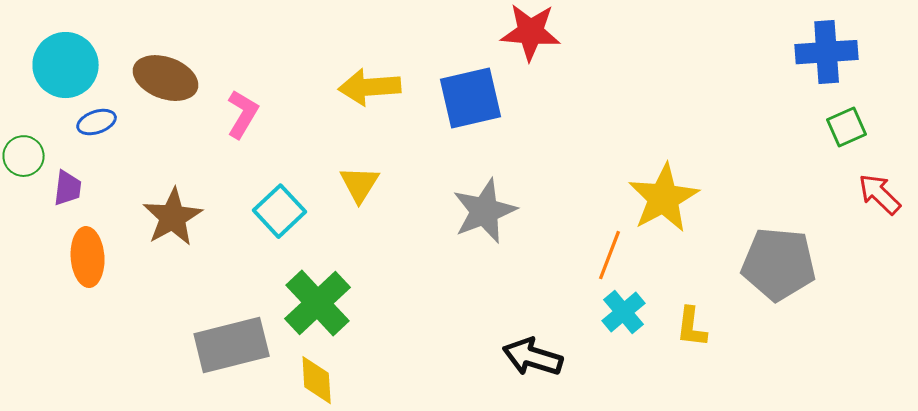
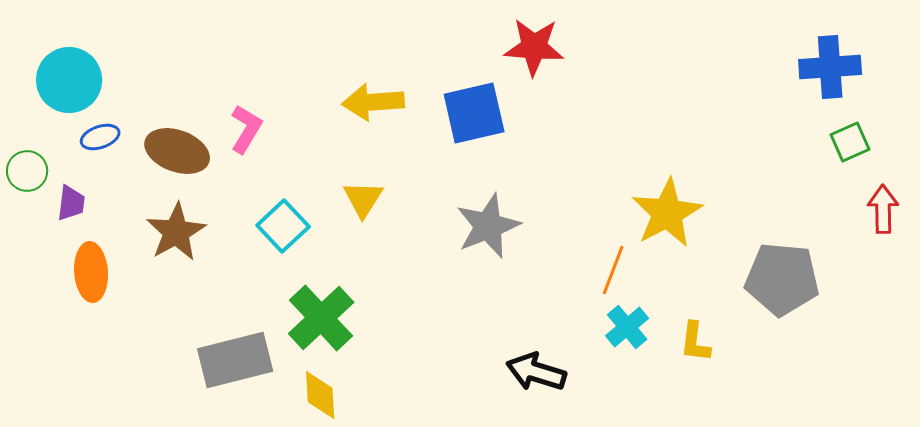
brown ellipse: (166, 78) -> (177, 151), moved
red arrow: (880, 194) -> (883, 209), turned 45

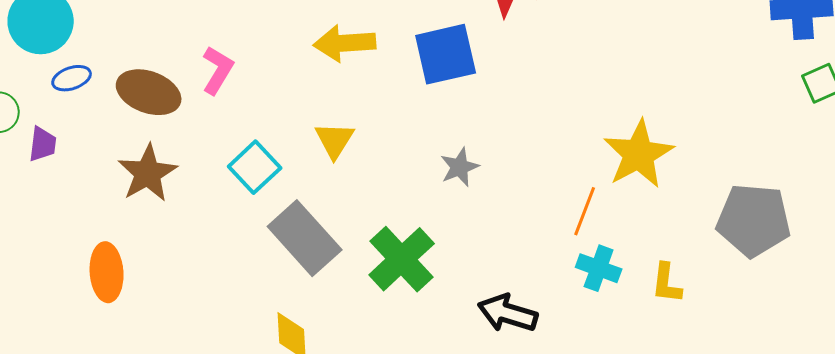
gray star: (488, 226) -> (460, 167), size x0.6
orange ellipse: (91, 272) -> (107, 272), moved
green cross: (321, 318) -> (402, 259), moved
cyan cross: (627, 327) -> (599, 268), turned -30
gray rectangle: (235, 360) -> (305, 238), moved, turned 62

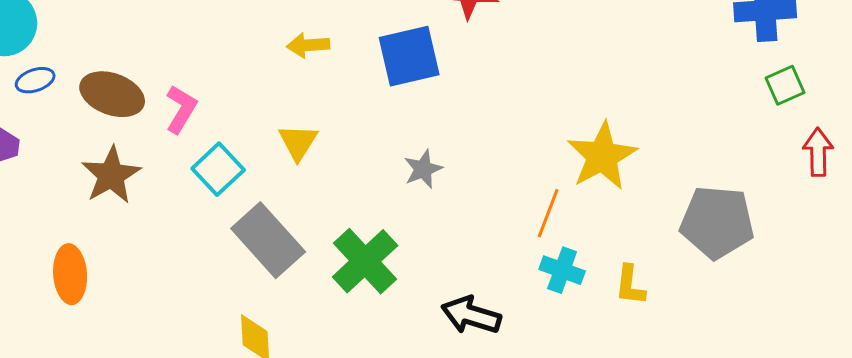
yellow arrow: (345, 43) -> (308, 45), size x0.7
pink L-shape: (218, 70) -> (181, 109), moved

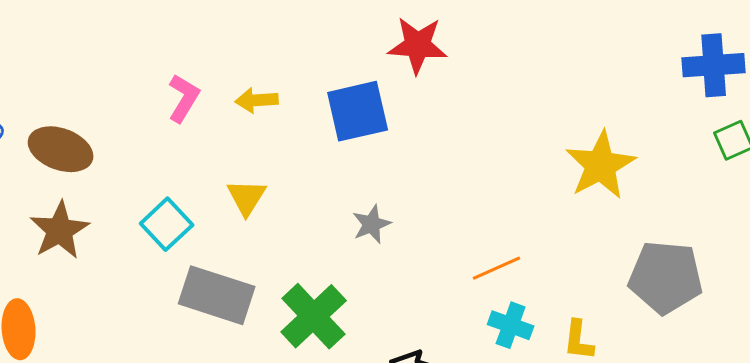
pink L-shape: (181, 109) -> (184, 98), moved
yellow star: (602, 156) -> (601, 165), moved
orange line: (548, 213) -> (497, 268), turned 45
gray rectangle: (268, 240) -> (217, 295), turned -30

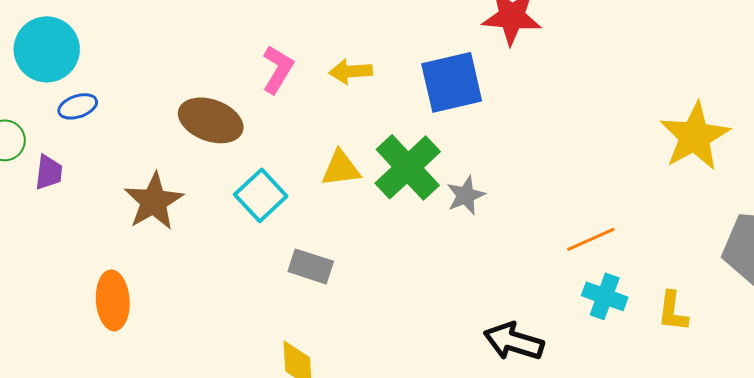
brown ellipse: (61, 149) -> (211, 120), moved
yellow triangle: (247, 197) -> (341, 168), turned 51
gray rectangle: (217, 295) -> (311, 266), size x0.6
green cross: (314, 316) -> (408, 167), moved

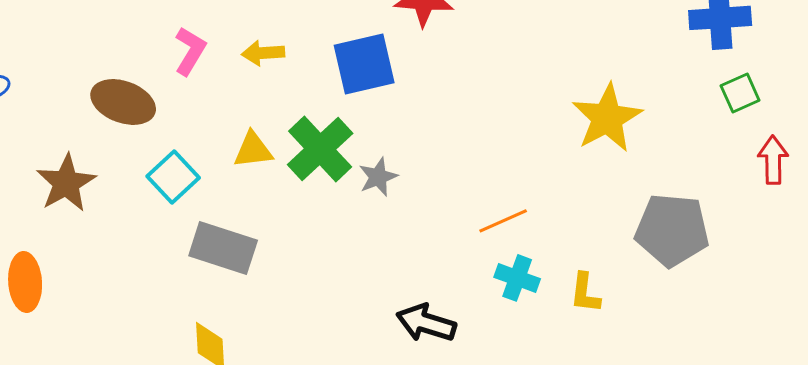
gray rectangle: (311, 266) -> (223, 248), size x1.5

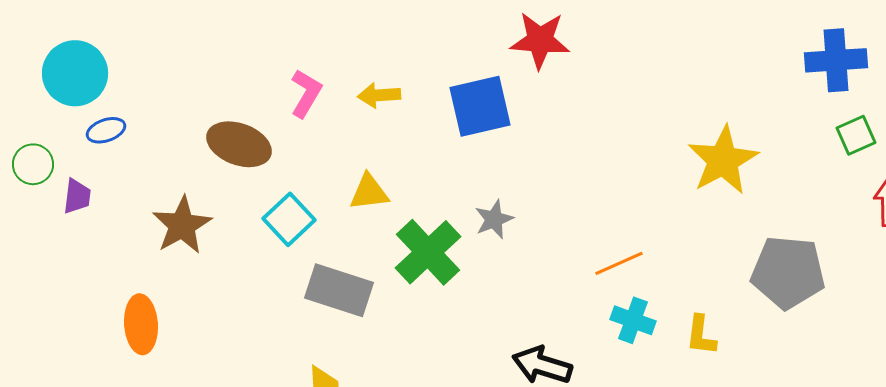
green cross: (320, 149) -> (428, 252), moved

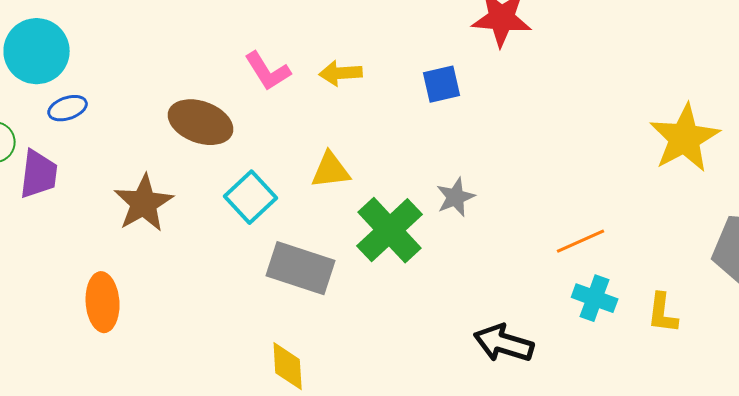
pink L-shape: (306, 93) -> (268, 71), turned 117
blue square: (480, 106) -> (442, 84), size x0.6
purple trapezoid: (77, 196) -> (39, 174), size x1.4

